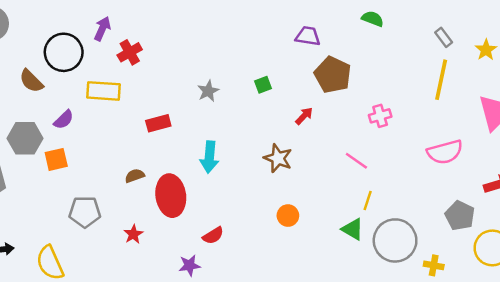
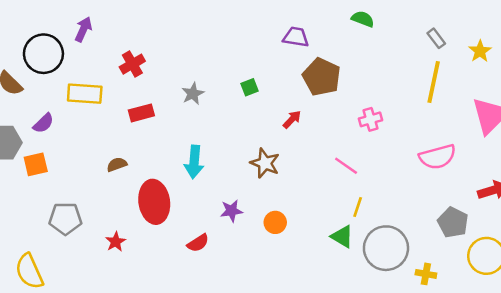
red cross: (130, 52) -> (132, 64), moved
red rectangle: (158, 123) -> (141, 113), moved
brown semicircle: (135, 176) -> (117, 164), moved
purple star: (189, 265) -> (231, 211), moved

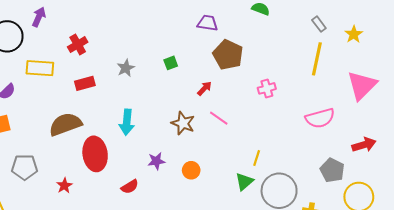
brown semicircle: (117, 164) -> (65, 124), size x2.0
pink line: (346, 166) -> (219, 118), moved
green triangle: (342, 237) -> (244, 182), turned 48

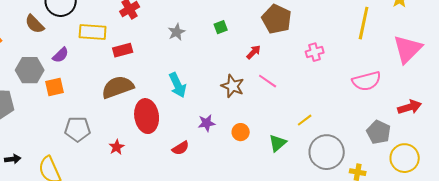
red rectangle: (85, 83) -> (123, 50), moved
cyan arrow: (127, 122) -> (178, 85), turned -30
yellow line: (257, 158) -> (305, 120), turned 35
green triangle: (244, 182) -> (278, 143), moved

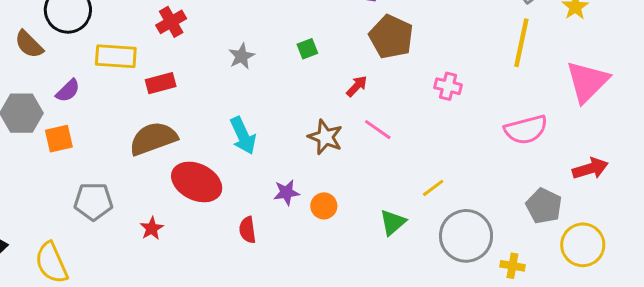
pink cross: (315, 52) -> (448, 86), turned 30
red ellipse: (147, 116) -> (197, 182), turned -56
orange circle: (241, 132) -> (324, 206), moved
red semicircle: (181, 148) -> (248, 230), turned 114

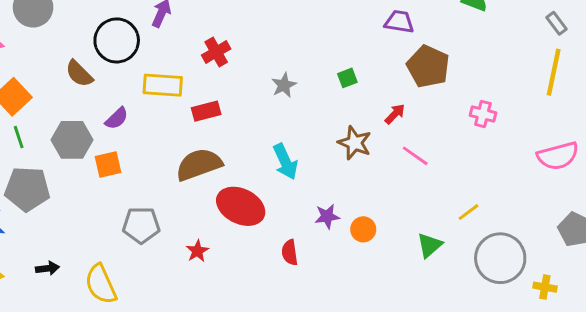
brown star: (325, 137) -> (355, 143), moved

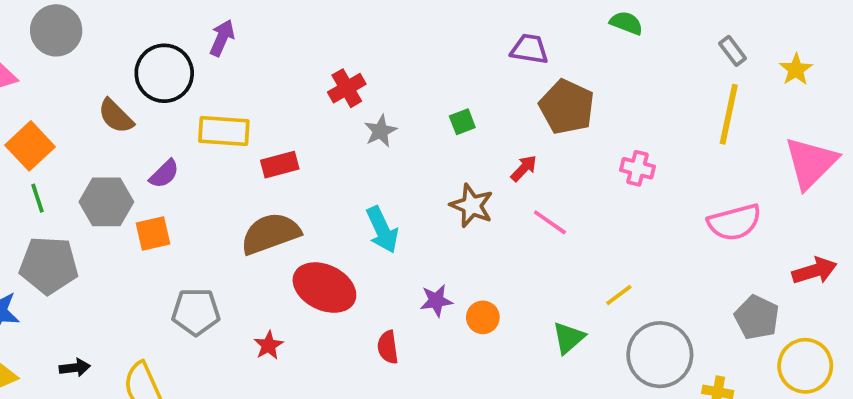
red cross: (216, 52) -> (347, 88), moved

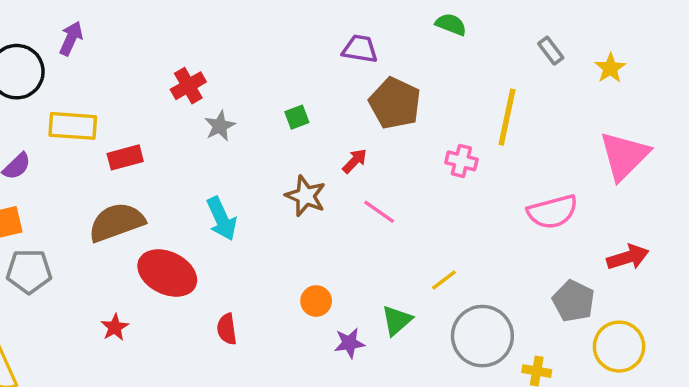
yellow line: (729, 114) -> (507, 117), moved
purple star: (436, 301) -> (349, 343), moved
gray pentagon: (196, 312) -> (29, 271), moved

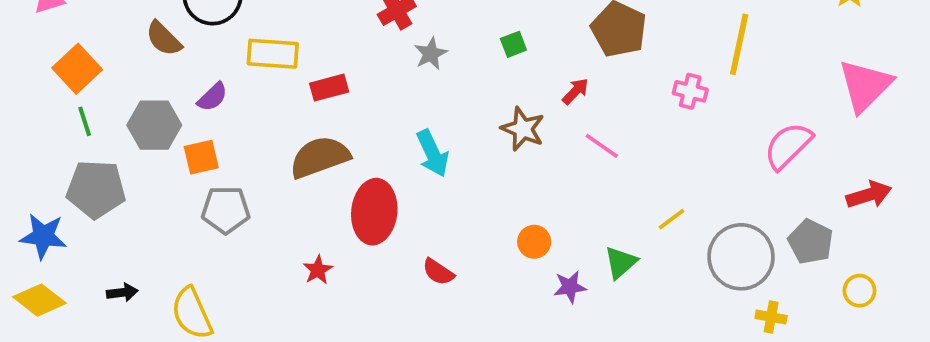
pink semicircle: (552, 212) -> (788, 146), turned 150
red ellipse: (167, 273) -> (374, 212), turned 70
red semicircle: (227, 329) -> (438, 272), turned -48
gray circle: (482, 336) -> (741, 257), moved
yellow circle: (619, 347) -> (859, 291), size x0.6

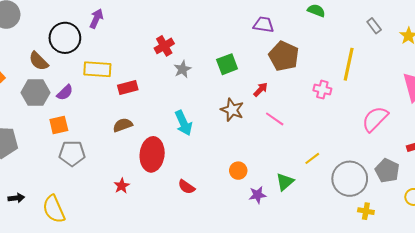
green square: (513, 44) -> (227, 64), size x1.5
gray hexagon: (154, 125) -> (36, 93), moved
brown semicircle: (320, 157) -> (123, 125), size x0.6

